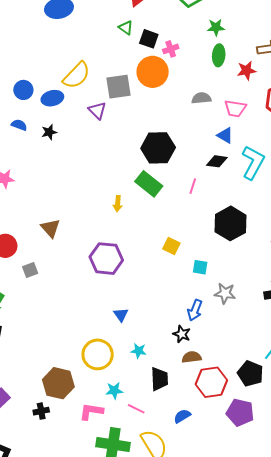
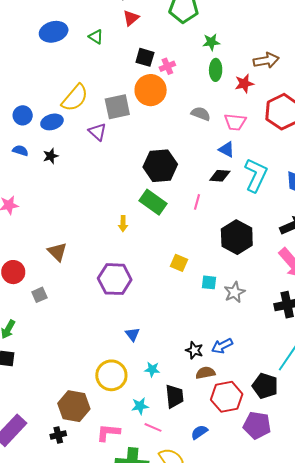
green triangle: (126, 28) -> (96, 37), moved
gray semicircle: (201, 98) -> (201, 114), turned 30
gray star: (225, 293) -> (235, 292), moved, turned -30
blue arrow: (195, 310) -> (222, 346), moved, turned 45
cyan star: (114, 391) -> (140, 406), moved

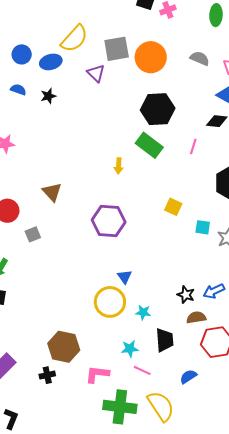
orange circle: (151, 90) -> (151, 57), moved
yellow circle: (111, 375) -> (110, 302), moved

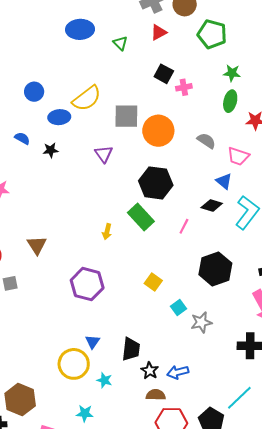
blue circle: (22, 54) -> (34, 92), moved
purple triangle: (96, 73) -> (104, 154), moved
cyan square: (203, 227) -> (178, 307), turned 35
black trapezoid: (165, 340) -> (131, 349), moved

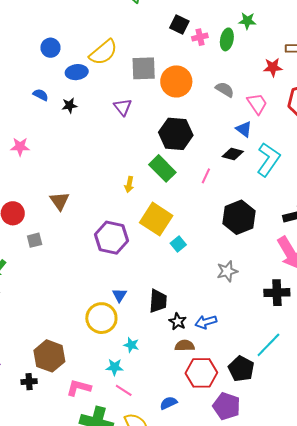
green ellipse: (230, 101) -> (227, 39), moved
pink trapezoid: (238, 156) -> (257, 104), turned -140
yellow square: (153, 282) -> (156, 219), moved, size x1.8
cyan square: (178, 307) -> (178, 244), moved
cyan star: (104, 380) -> (131, 345), moved

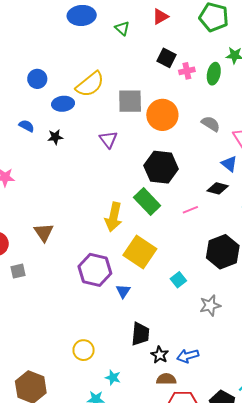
pink line: (206, 176) -> (190, 210), turned 42
yellow arrow: (129, 184) -> (114, 217), size x1.8
cyan square: (178, 244) -> (178, 280), moved
blue triangle: (119, 295) -> (123, 291), moved
yellow circle: (101, 318) -> (84, 350), size x0.7

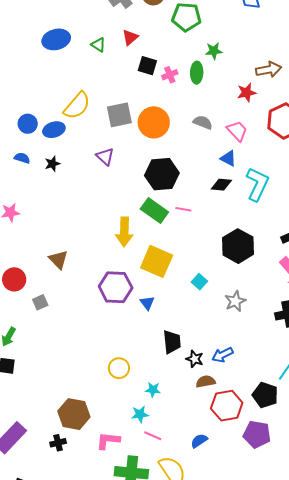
red triangle: (160, 17) -> (130, 37), moved
blue circle: (37, 79) -> (28, 124), moved
pink line: (190, 210) -> (183, 209), moved, turned 42

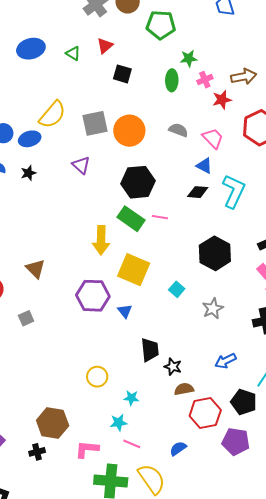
pink cross: (170, 75) -> (205, 80), moved
gray square: (40, 302) -> (26, 318), moved
blue arrow: (223, 355) -> (226, 361), moved

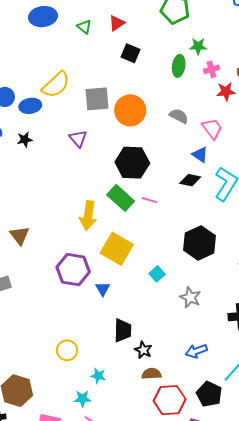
gray star: (213, 308) -> (190, 297), turned -30

